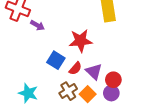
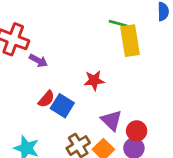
red star: (81, 41) -> (94, 80), size x0.7
red semicircle: (75, 68) -> (46, 99), moved

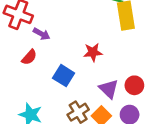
red semicircle: (46, 99) -> (29, 57), moved
red circle: (137, 131) -> (134, 85), moved

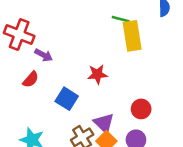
purple triangle: (109, 89) -> (104, 123), moved

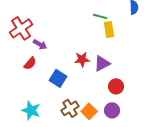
red cross: (19, 35) -> (21, 28), turned 35
yellow rectangle: (132, 36) -> (109, 29), size x0.7
purple triangle: (104, 123) -> (102, 63), moved, turned 48

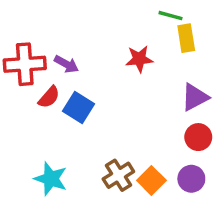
red cross: (21, 28) -> (25, 64), moved, turned 30
red star: (82, 59) -> (139, 59), moved
purple triangle: (102, 63) -> (195, 97), moved
blue square: (58, 78) -> (79, 108), moved

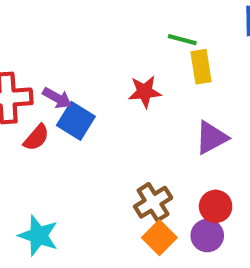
blue square: (79, 108) -> (76, 121), moved
red circle: (198, 137) -> (216, 206), moved
brown cross: (118, 175) -> (153, 202), moved

